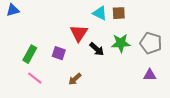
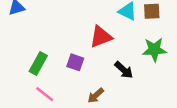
red triangle: (79, 33) -> (101, 37), turned 36
black arrow: (97, 49) -> (124, 70), moved

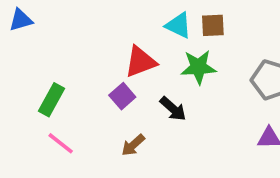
green star: (154, 50) -> (198, 67), moved
purple square: (75, 62) -> (122, 96), moved, turned 30

